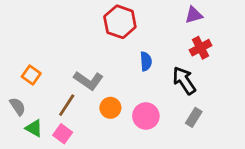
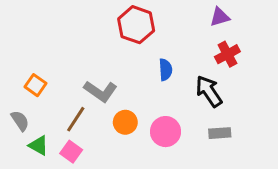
gray rectangle: (194, 117) -> (220, 133), turned 54

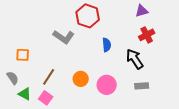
orange square: (35, 85) -> (23, 55), turned -32
gray L-shape: (100, 91) -> (64, 37), moved

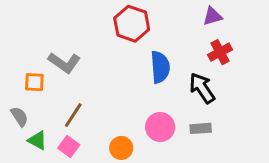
gray L-shape: (64, 37) -> (64, 63), moved
blue semicircle: (107, 45) -> (160, 67), size x1.5
orange circle: (81, 79) -> (121, 148), moved
gray rectangle: (142, 86) -> (201, 128), moved

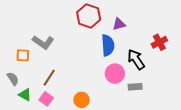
purple triangle: (213, 16) -> (119, 24), moved
red cross: (220, 52) -> (159, 42), moved
pink circle: (160, 127) -> (115, 74), moved

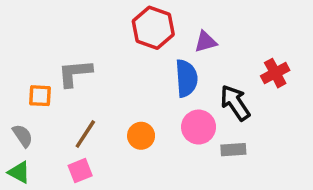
gray L-shape: (43, 42) -> (75, 73), turned 140
green triangle: (25, 95) -> (19, 172), moved
pink square: (46, 99) -> (80, 171), turned 32
orange circle: (82, 100) -> (141, 136), moved

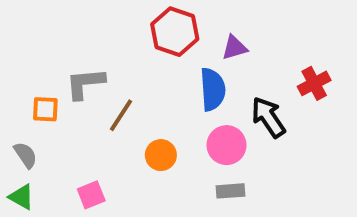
brown line: (85, 134) -> (121, 115), moved
gray rectangle: (233, 150) -> (231, 191), moved

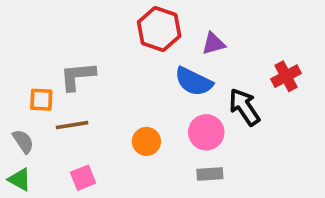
blue semicircle: (213, 89) -> (194, 82), turned 120
brown line: (121, 115) -> (72, 125), moved, turned 48

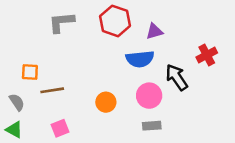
gray L-shape: (78, 76) -> (61, 22), moved
blue semicircle: (194, 82) -> (140, 59), turned -32

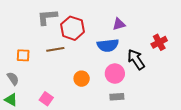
red hexagon: (115, 21) -> (72, 28), moved
brown line: (52, 90) -> (55, 49), moved
pink square: (60, 128) -> (46, 99), turned -32

